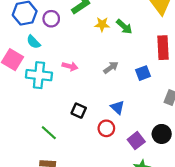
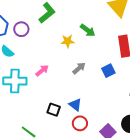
yellow star: (102, 24) -> (68, 41), moved
pink arrow: (70, 66) -> (42, 71), turned -48
blue triangle: (117, 107) -> (75, 105), moved

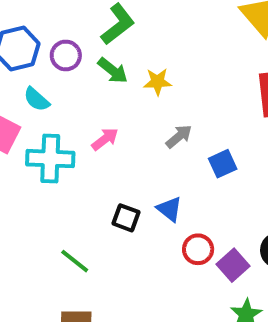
green arrow: (88, 30) -> (113, 71), moved
blue square: (108, 71) -> (223, 164), moved
red circle: (80, 123) -> (198, 249), moved

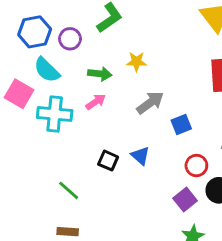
green arrow: (113, 71) -> (100, 74), moved, turned -35
cyan semicircle: (37, 99) -> (47, 70), size x1.4
gray arrow: (179, 136) -> (150, 103), size x1.4
red circle: (198, 249) -> (196, 166), moved

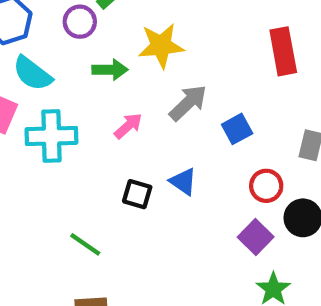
purple circle: (70, 39) -> (80, 22), moved
yellow star: (136, 62) -> (161, 46), size x1.5
pink arrow: (96, 102) -> (128, 126), moved

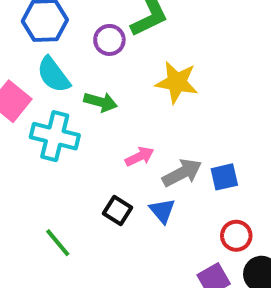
green arrow: (110, 70) -> (100, 102), moved
gray arrow: (188, 103) -> (182, 173), moved
pink arrow: (128, 126) -> (140, 157), moved

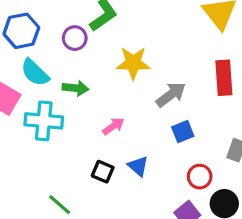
gray arrow: (182, 173) -> (171, 95), moved

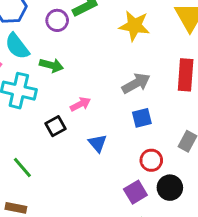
yellow star: (133, 63) -> (134, 26), moved
black square: (103, 172) -> (56, 126), moved, turned 30

